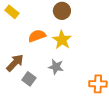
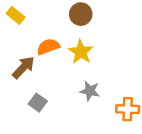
brown arrow: (15, 63) -> (23, 67), moved
gray star: (56, 67) -> (90, 91), moved

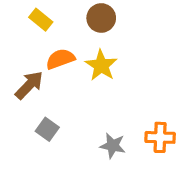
yellow rectangle: (16, 15) -> (41, 20), moved
gray star: (90, 91) -> (113, 146), moved

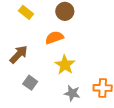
orange semicircle: (60, 59) -> (54, 38), moved
yellow star: (101, 65) -> (65, 65), moved

